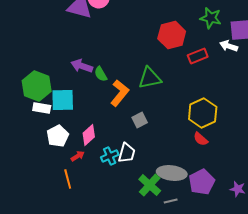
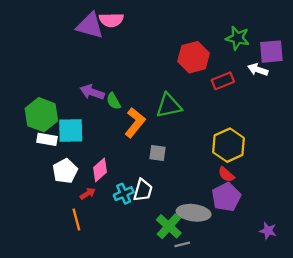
gray square: (140, 120) -> (158, 153), turned 35
purple pentagon: (202, 182) -> (226, 197), moved
gray line: (171, 201) -> (182, 244), moved

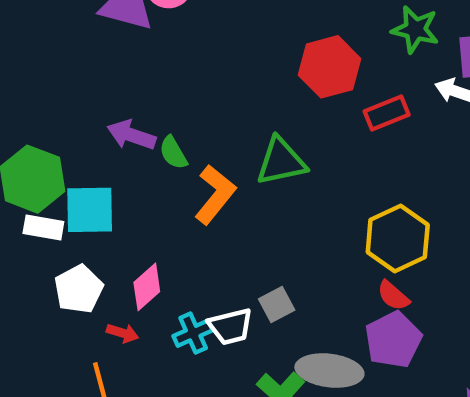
gray square: (158, 153) -> (277, 304), moved, turned -36
white trapezoid: (143, 190) -> (230, 326), turned 60
red arrow: (88, 194) -> (123, 333), turned 49

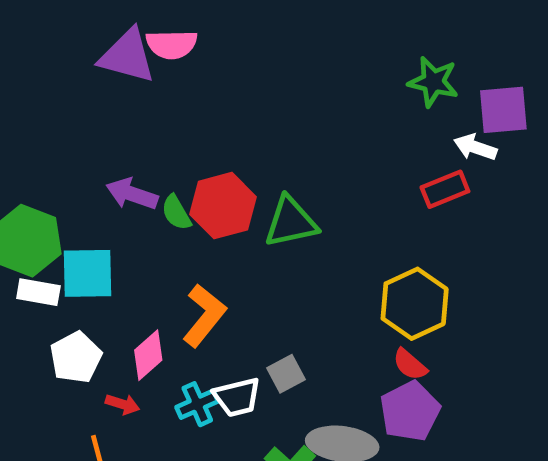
red hexagon: (329, 67) -> (223, 206), moved
red rectangle: (387, 113) -> (445, 189), moved
orange L-shape: (215, 194) -> (204, 315), moved

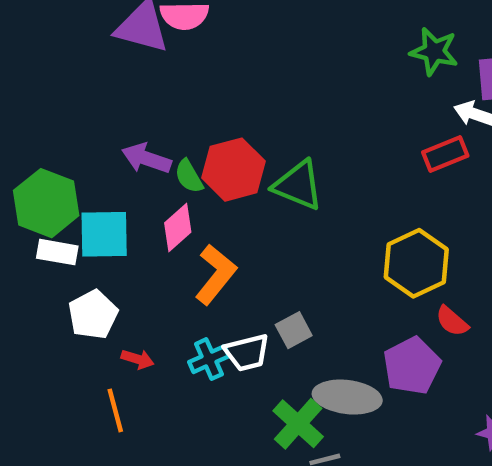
green triangle: (291, 222) -> (298, 185), turned 34
pink diamond: (148, 355) -> (178, 228), moved
red semicircle: (410, 364) -> (452, 321), moved

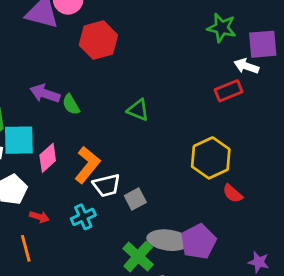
red hexagon: (233, 170) -> (98, 40), moved
green triangle: (298, 185) -> (138, 110), size x0.7
pink diamond: (178, 228) -> (48, 158), moved
white trapezoid: (247, 352) -> (107, 185), moved
purple pentagon: (412, 366) -> (198, 242), moved

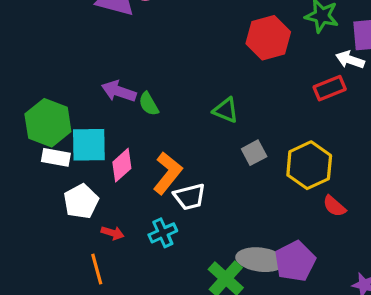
red hexagon: (98, 40) -> (268, 38), moved
gray square: (135, 199) -> (254, 153), moved

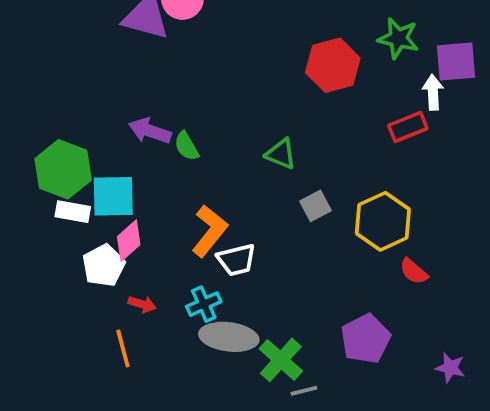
white arrow: (350, 60) -> (433, 92), turned 68
pink diamond: (122, 165) -> (129, 241), moved
gray ellipse: (260, 260) -> (229, 337), moved

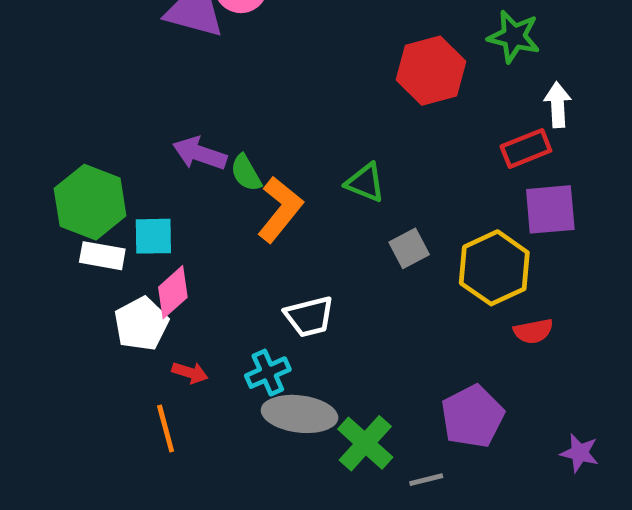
purple square: (456, 61) -> (550, 209), moved
cyan square: (113, 196) -> (153, 236), size x0.7
orange L-shape: (210, 231) -> (280, 209), moved
red semicircle: (414, 271) -> (533, 331), turned -52
gray line: (304, 391) -> (426, 480), moved

